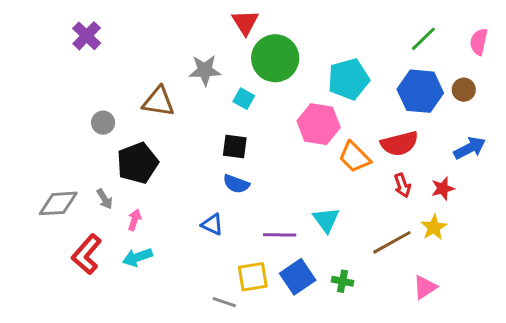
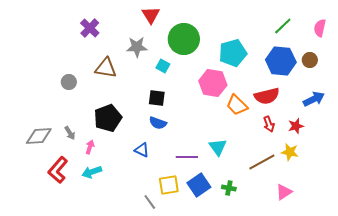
red triangle: (245, 22) -> (151, 15), moved
purple cross: (87, 36) -> (90, 28), moved
black pentagon: (137, 163) -> (108, 118), moved
yellow star: (434, 227) -> (290, 152), turned -30
gray line: (224, 302) -> (150, 202), turned 35

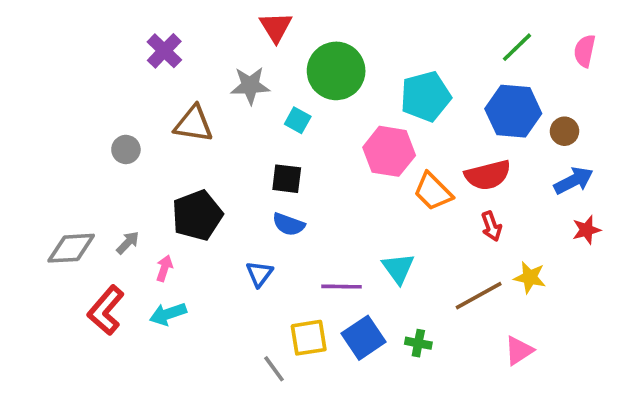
brown circle: (310, 60) -> (564, 131), moved
red star: (296, 126) -> (586, 230), moved
gray arrow: (70, 133) -> (128, 243), turned -104
blue triangle: (142, 150) -> (259, 274), turned 42

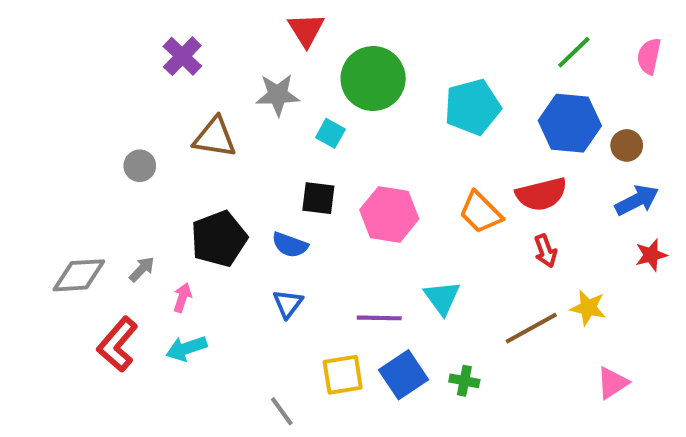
pink hexagon: (389, 151) -> (389, 214), moved
blue semicircle: (289, 224) -> (290, 245), moved
pink triangle: (519, 350) -> (612, 383), moved
gray line: (274, 369) -> (282, 411), moved

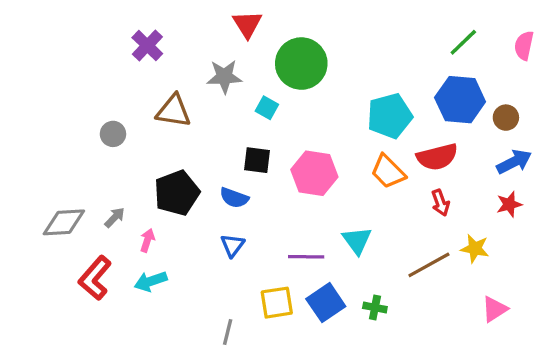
cyan pentagon: (472, 107) -> (390, 116), moved
red star: (651, 255) -> (509, 204), moved
gray line: (282, 411) -> (228, 332), turned 50

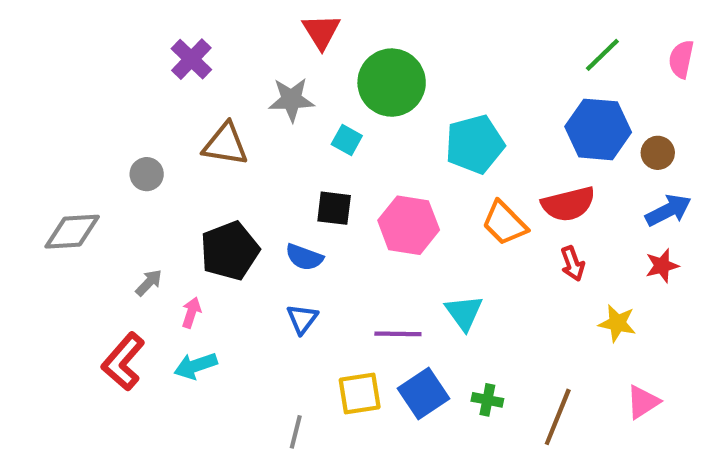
cyan pentagon: (390, 116) -> (475, 144), moved
gray diamond: (64, 222) -> (72, 232), moved
brown line: (429, 265) -> (558, 417), moved, turned -39

